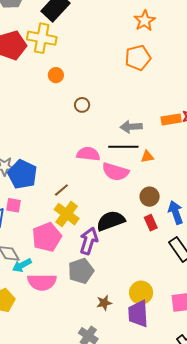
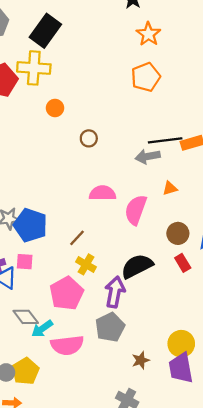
black line: (123, 147) -> (165, 140), moved
pink semicircle: (115, 172) -> (136, 210), turned 100
yellow cross: (67, 214) -> (86, 264), size x0.7

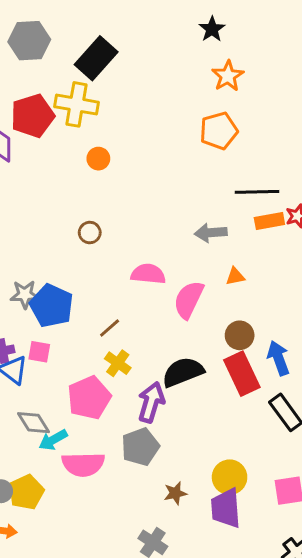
brown circle: (89, 138) -> (90, 233), moved
black line: (165, 140) -> (257, 192), moved
red rectangle: (183, 263) -> (242, 374), size x1.8

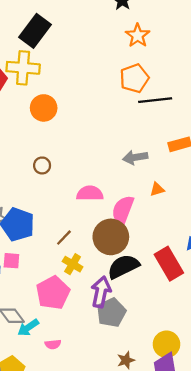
orange circle: (98, 159) -> (44, 108), size x1.5
black line: (257, 192) -> (155, 100), moved
brown circle: (240, 335) -> (111, 237), moved, size x1.6
gray pentagon: (140, 447) -> (111, 313), moved
pink semicircle: (83, 464) -> (53, 344), size x0.5

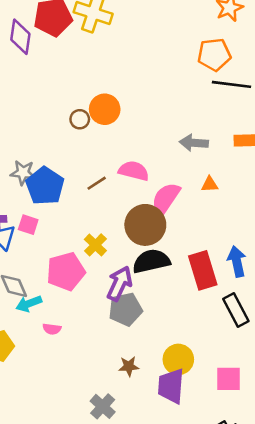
orange circle: (44, 108) -> (105, 109), moved
brown circle: (42, 165) -> (80, 119), moved
brown line: (64, 238) -> (97, 183), moved

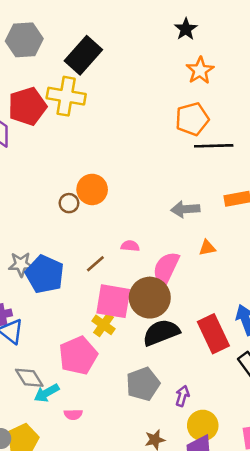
pink semicircle: (134, 171) -> (130, 246), size x0.6
pink square: (28, 225) -> (113, 301), moved, size x1.8
purple arrow: (119, 284) -> (182, 396), moved, size x0.6

